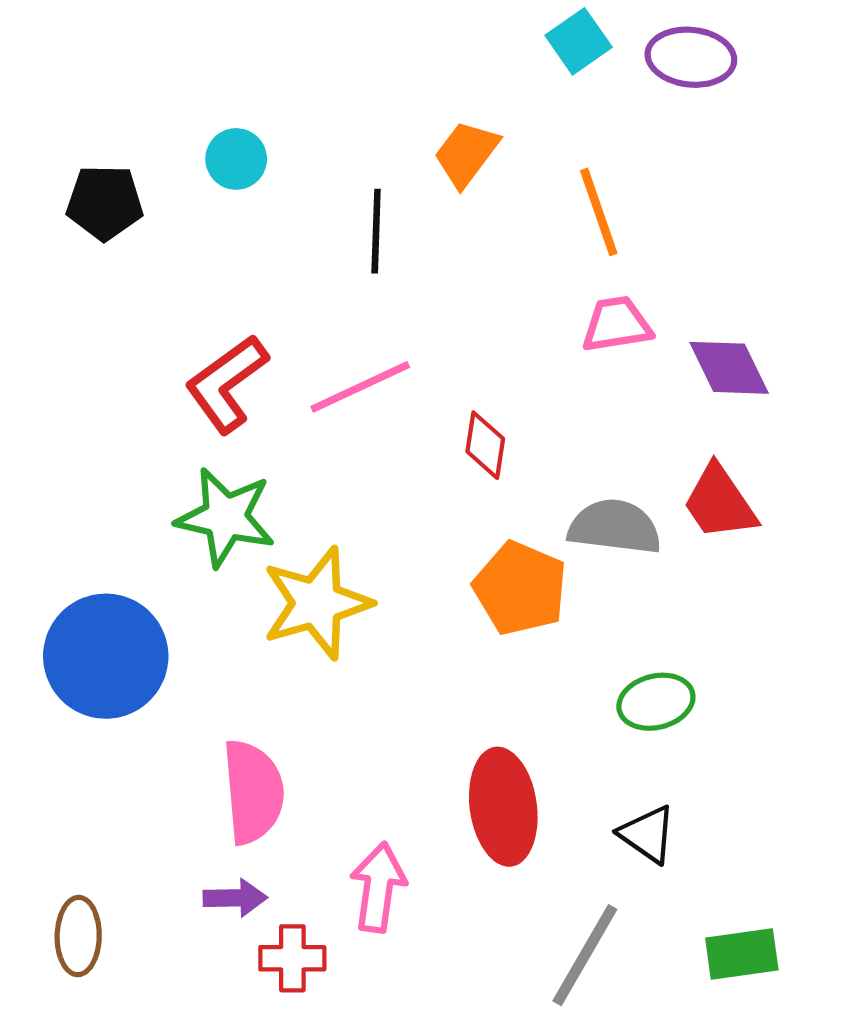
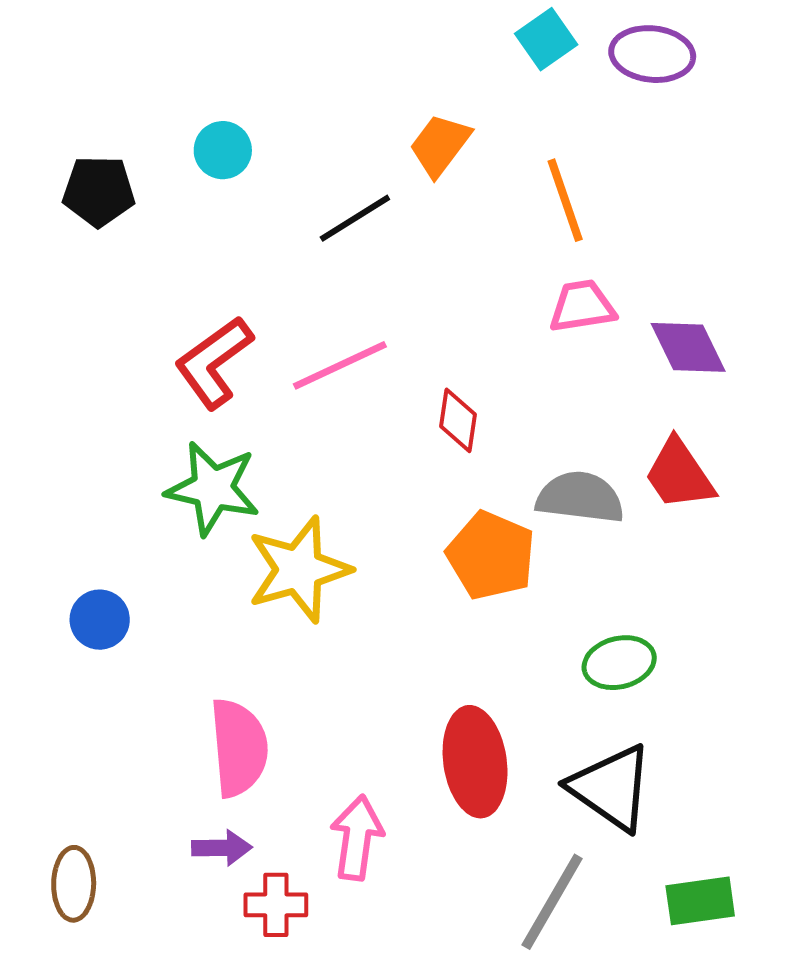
black line: (376, 231) -> (355, 218), turned 56
blue circle: (106, 656) -> (100, 620), size x0.5
black triangle: (647, 834) -> (611, 788), size x1.6

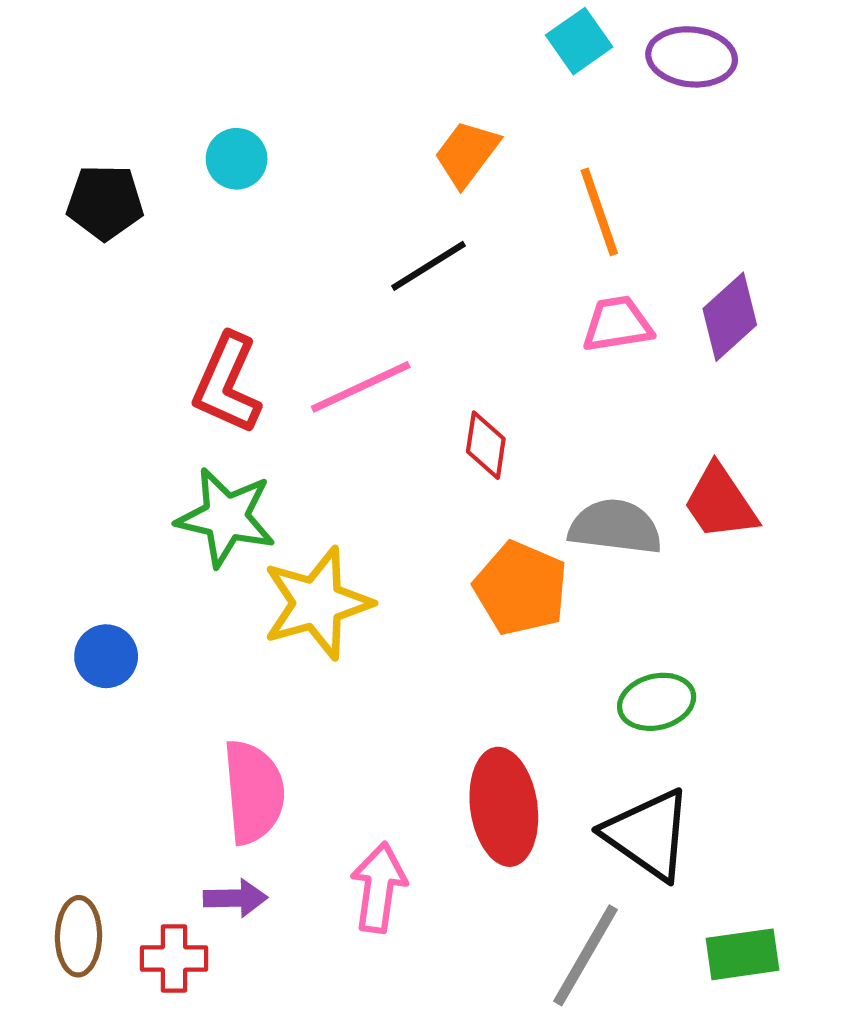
black line: (355, 218) -> (429, 266), moved
purple diamond: (688, 347) -> (730, 317), moved, turned 74
red L-shape: (214, 362) -> (227, 384), turned -30
red cross: (276, 905) -> (174, 959), moved

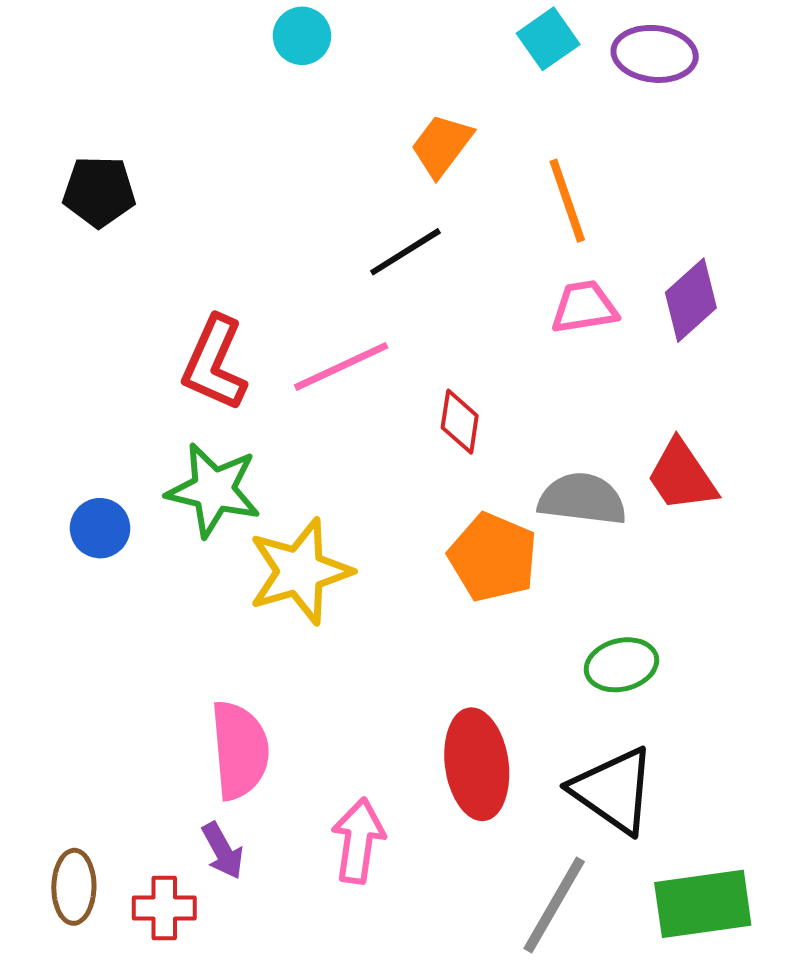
cyan circle: (237, 159) -> (302, 36), moved
blue circle: (106, 656) -> (100, 528), moved
purple arrow: (235, 898) -> (223, 851), turned 62
green rectangle: (742, 954) -> (703, 904), size x1.4

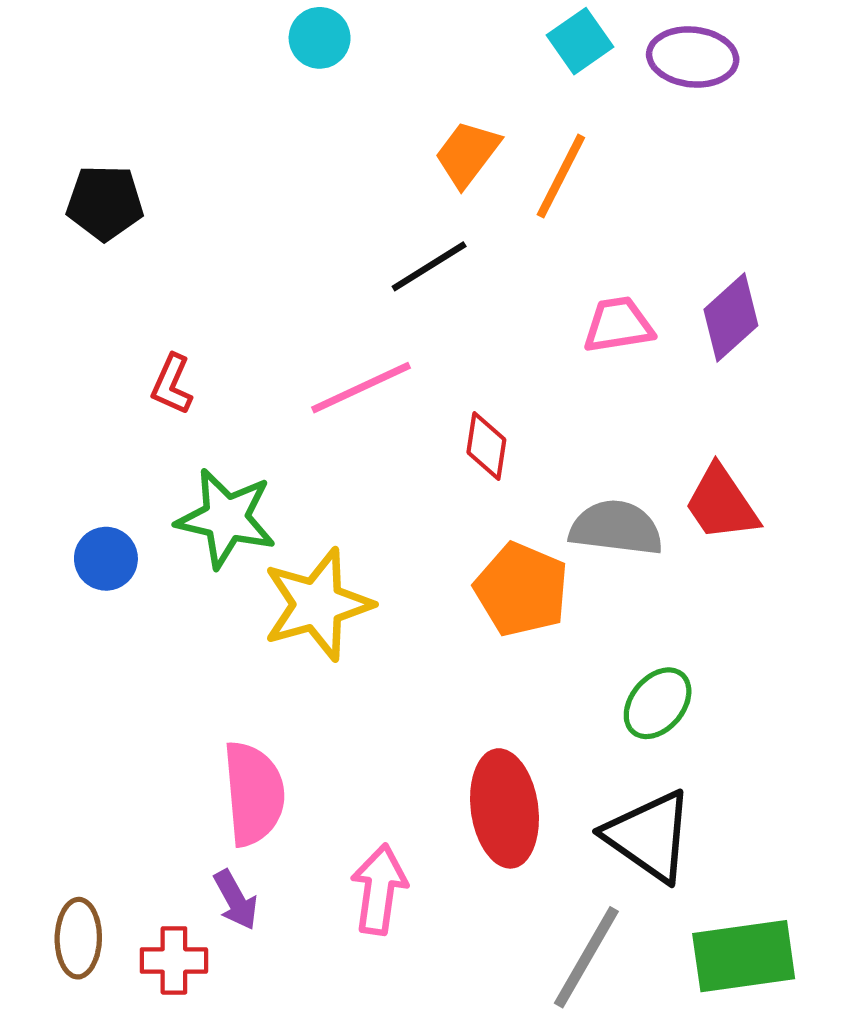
orange line: (567, 201) -> (561, 176), moved, turned 46
red L-shape: (215, 363) -> (172, 384), moved, size x0.6
green ellipse: (621, 665) -> (658, 703), turned -36

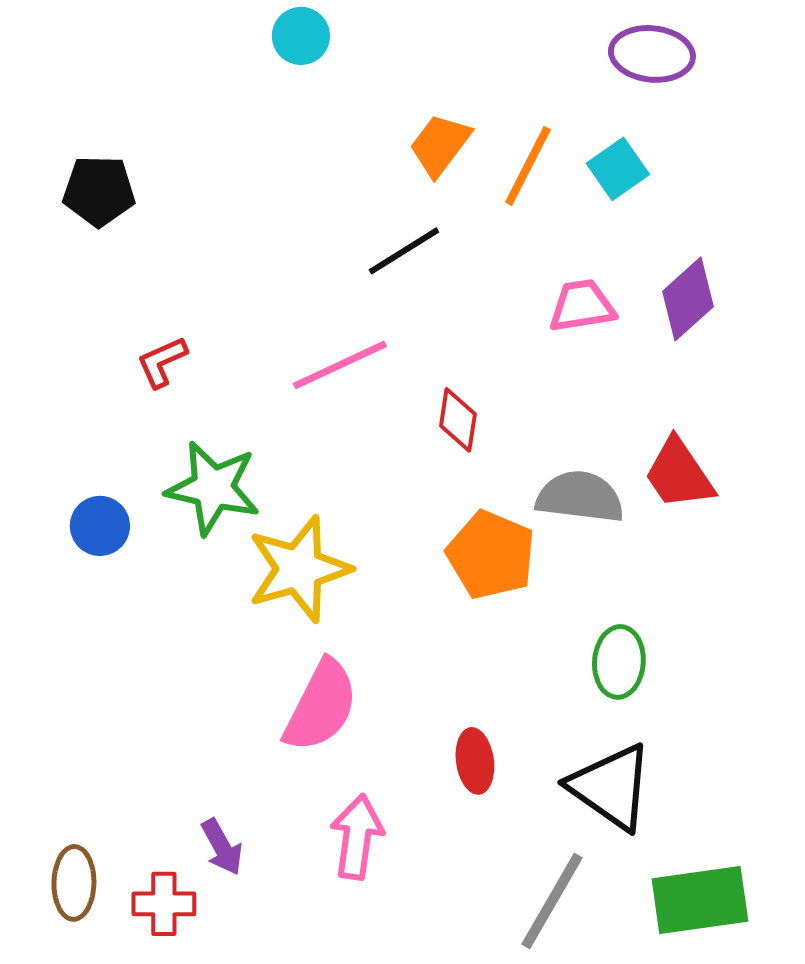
cyan square: (580, 41) -> (618, 169), moved
red L-shape: (172, 384) -> (162, 362), turned 42
green ellipse: (658, 703) -> (619, 662), turned -36
pink semicircle: (254, 794) -> (321, 706), moved, turned 32
red ellipse: (504, 808) -> (475, 761), size x0.6

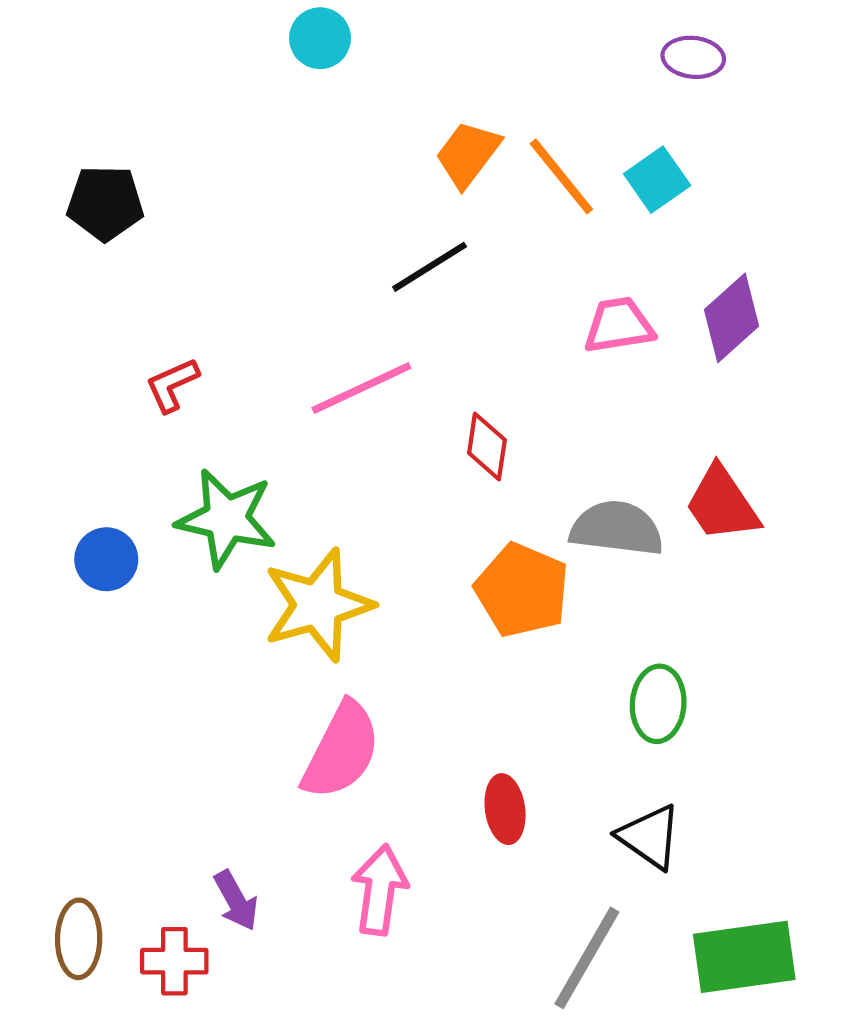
purple ellipse: (652, 54) -> (693, 57), size x0.7
orange line: (528, 166) -> (561, 176), turned -66
black triangle: (611, 787) -> (650, 837), size x0.7

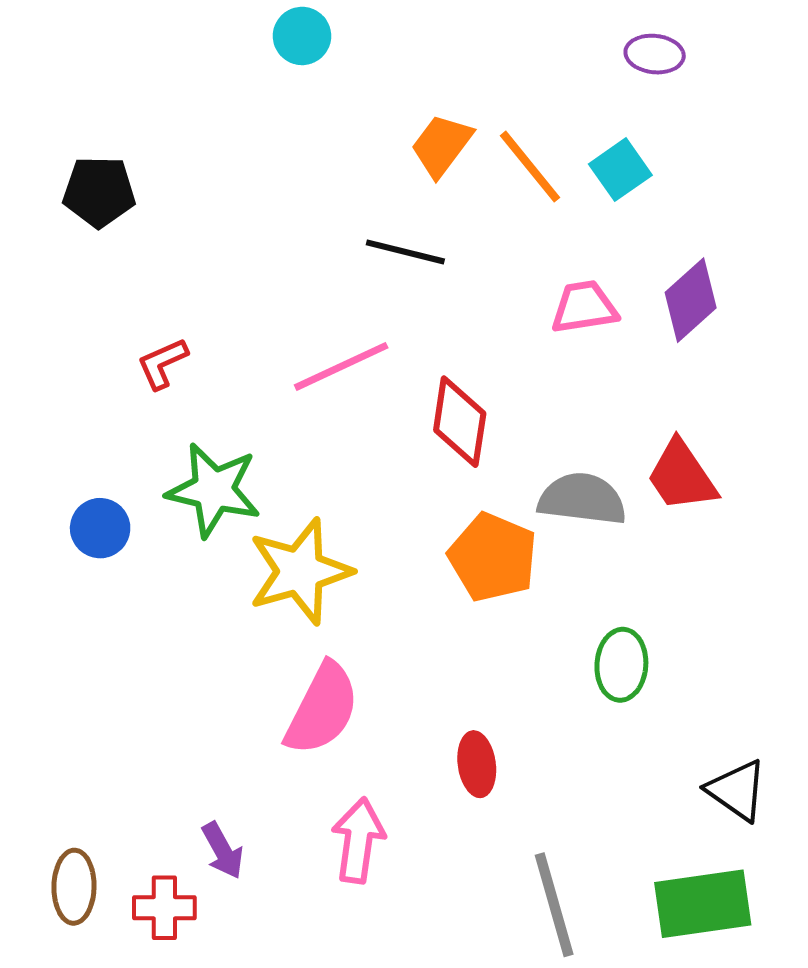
black line: (430, 267) -> (405, 252), turned 46
red diamond: (487, 447) -> (460, 422), size x1.4
black triangle: (650, 837) -> (737, 790), moved
gray line: (587, 958) -> (554, 905), turned -46

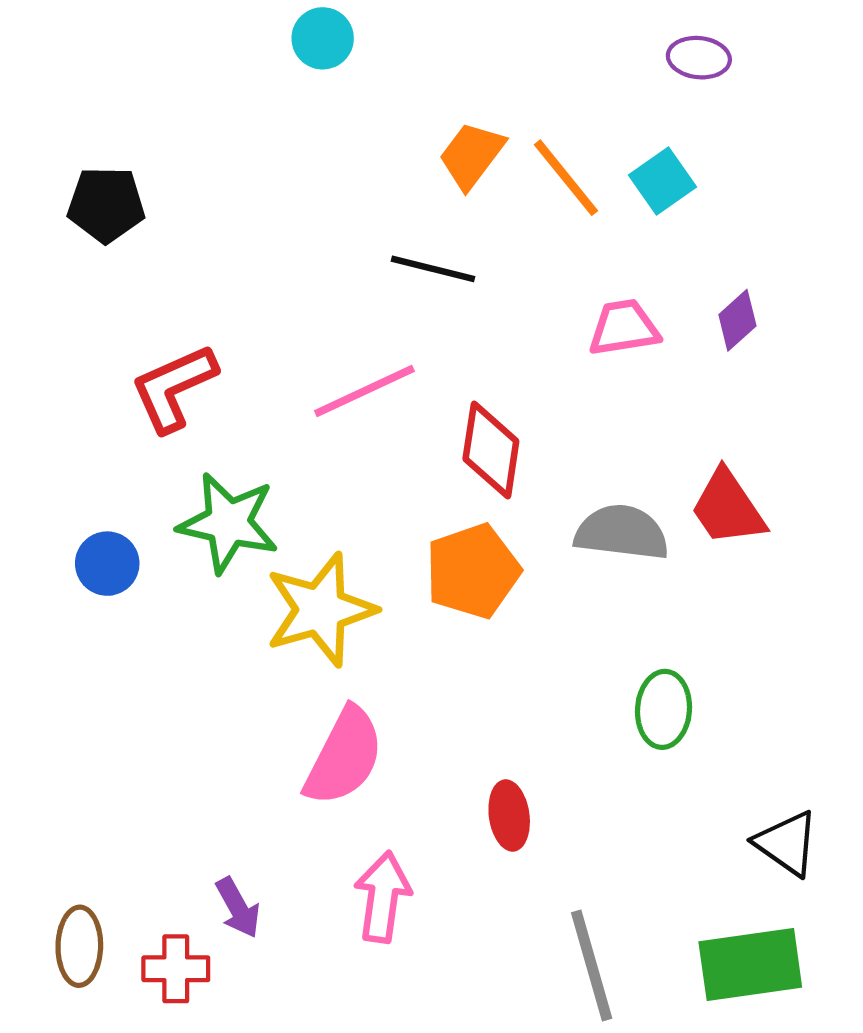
purple diamond: (691, 300) -> (737, 320), size x0.7
red L-shape: (162, 363) -> (174, 388), size x1.6
orange pentagon: (493, 557) -> (473, 571), moved, turned 30

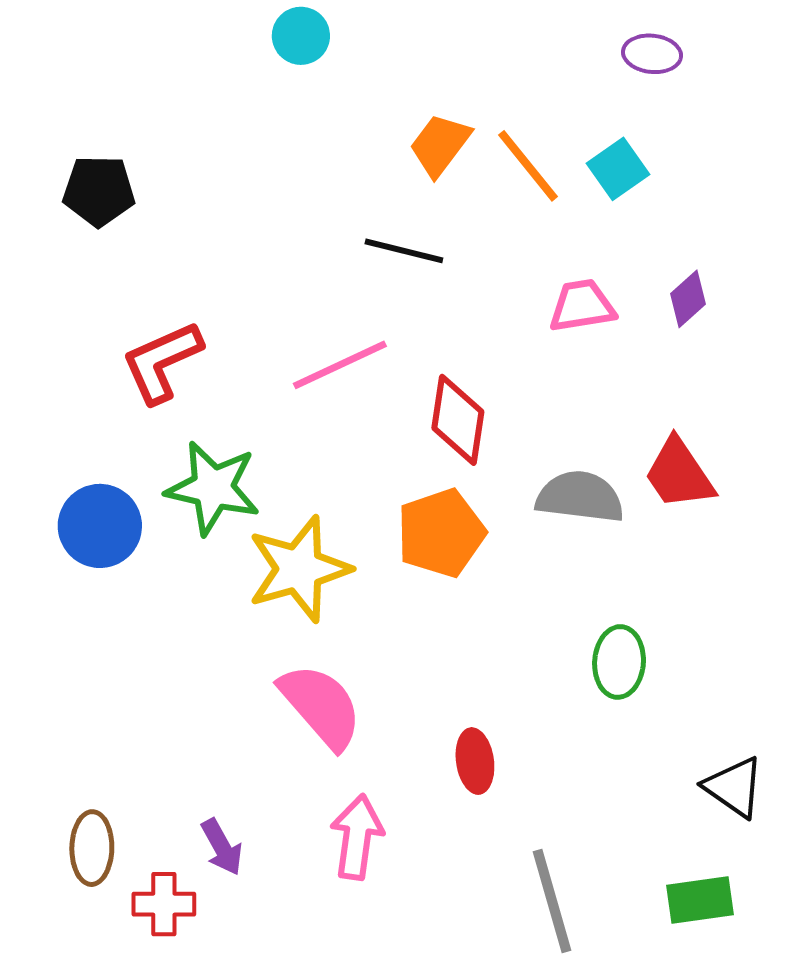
blue circle: (107, 564) -> (100, 526), size x1.4
pink semicircle: (344, 757) -> (321, 706), turned -68
brown ellipse: (79, 946) -> (92, 848), moved
green rectangle: (750, 964) -> (700, 900), size x0.7

